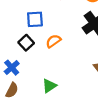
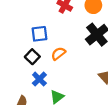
blue cross: (12, 68) -> (39, 79), moved

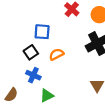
blue cross: (39, 79) -> (33, 75), turned -32

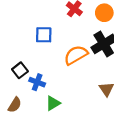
black square: (31, 52) -> (20, 70), moved
orange semicircle: (56, 54) -> (76, 55), moved, size x1.5

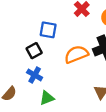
black square: (20, 70) -> (34, 51), moved

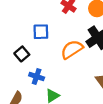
black square: (34, 51) -> (22, 54), moved

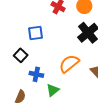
orange semicircle: (72, 49) -> (69, 64), moved

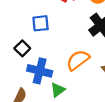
blue cross: (36, 74) -> (40, 71), size x1.5

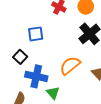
green triangle: (58, 90) -> (53, 93), turned -32

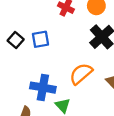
black square: (20, 57) -> (16, 40), moved

